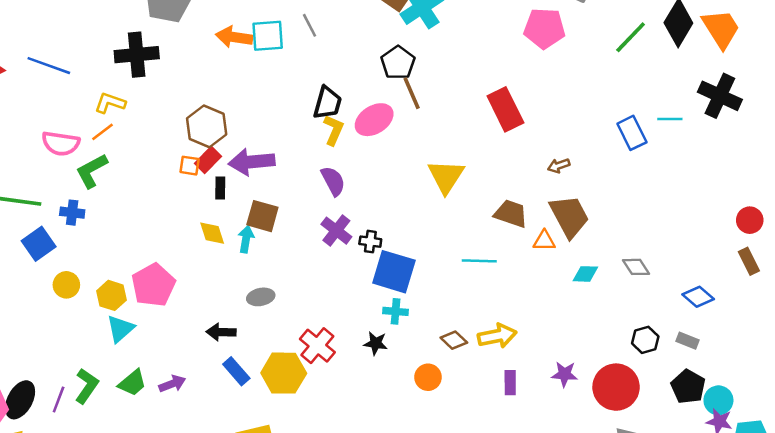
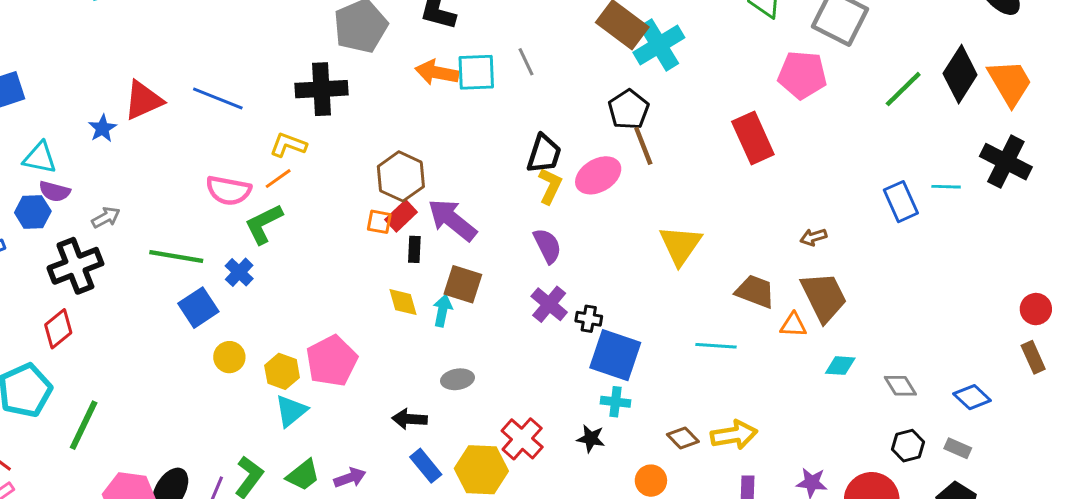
red rectangle: (505, 109) -> (753, 138), moved
purple arrow: (252, 162) -> (452, 220), turned 42
blue cross: (72, 213) -> (239, 272), turned 35
gray diamond: (636, 267) -> (900, 386), moved

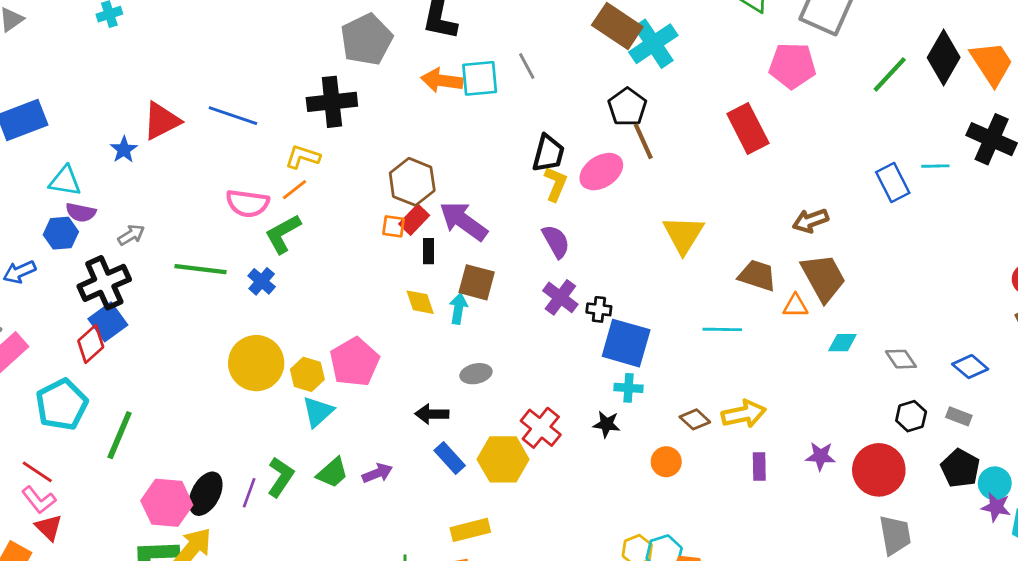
brown arrow: (813, 237) -> (811, 221), size x1.4
blue square: (198, 308) -> (108, 322), moved
yellow circle: (229, 357) -> (256, 363), size x1.8

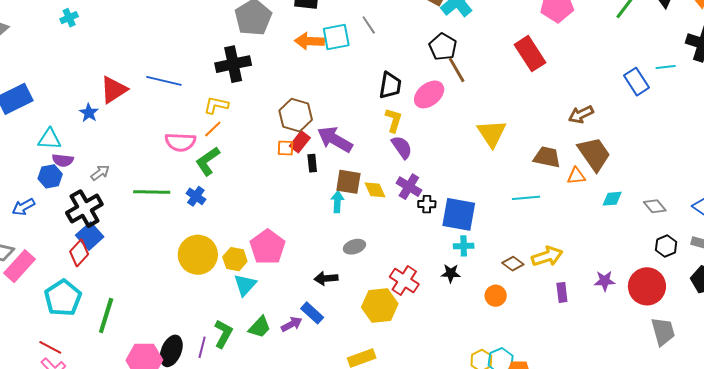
yellow L-shape: (556, 184) -> (394, 120), moved
yellow diamond: (420, 302) -> (375, 190), moved
black cross: (599, 309) -> (427, 204), moved
blue rectangle: (450, 458) -> (312, 313), moved

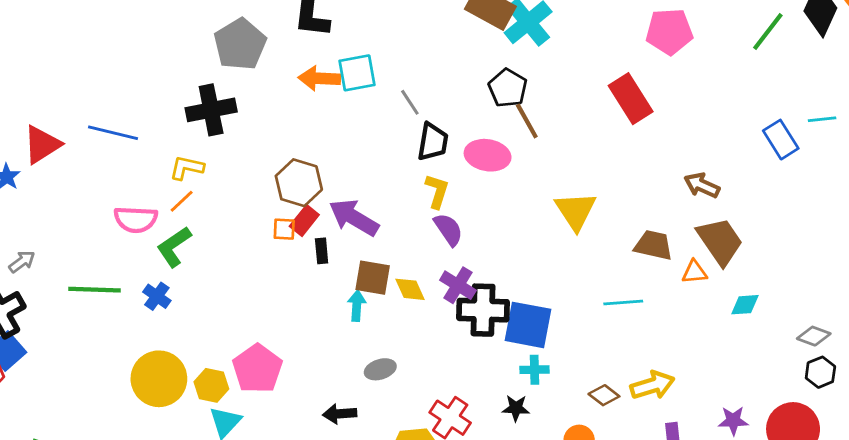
gray line: (369, 25) -> (410, 102), moved
pink ellipse: (429, 94) -> (488, 155), turned 48
brown arrow: (581, 114) -> (702, 185), turned 50
black cross: (427, 204) -> (483, 310), size x2.0
gray diamond: (655, 206) -> (814, 336), moved, turned -30

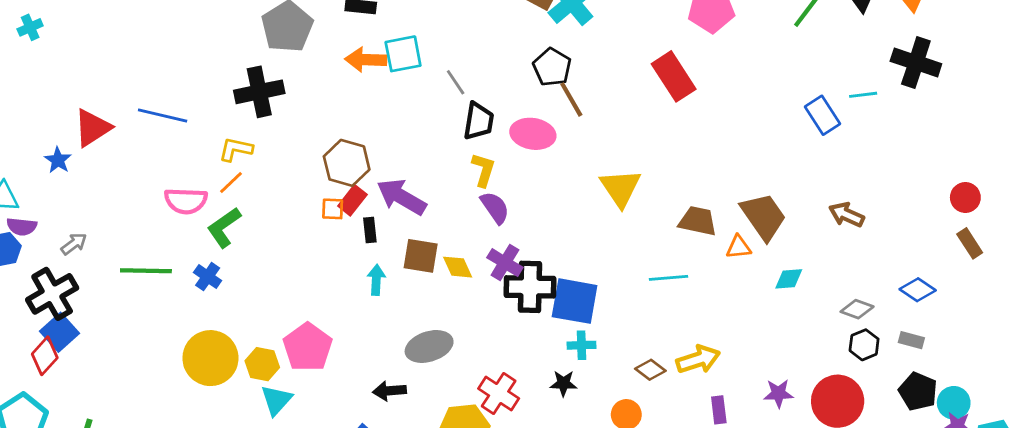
brown arrow: (702, 185) -> (847, 215), moved
cyan arrow: (357, 306) -> (376, 280), moved
gray ellipse: (380, 369) -> (429, 346), size x1.5

